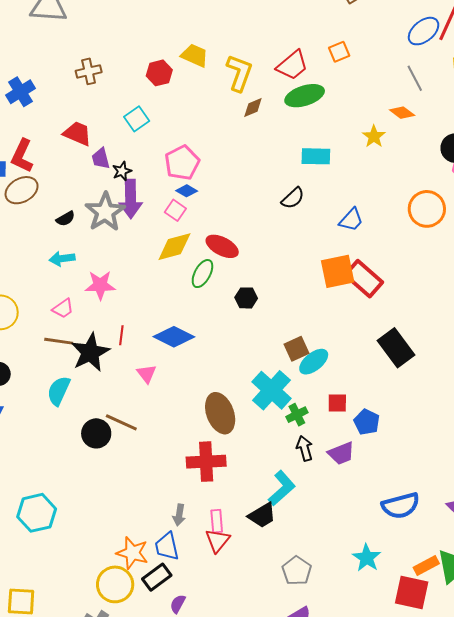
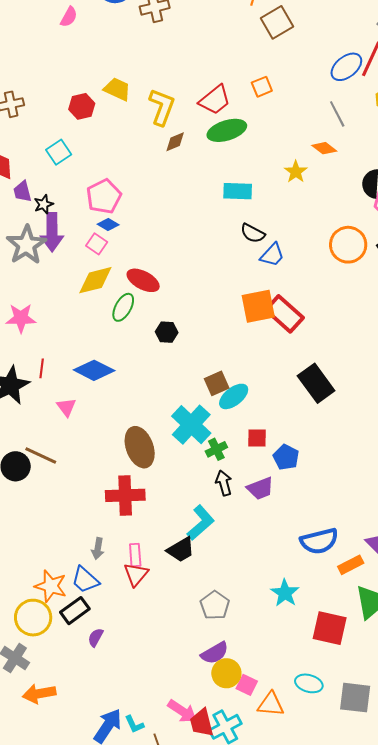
black semicircle: (293, 198) -> (253, 233), moved, turned 70
blue trapezoid: (167, 546) -> (85, 580), turned -36
orange rectangle: (426, 566) -> (351, 565), moved

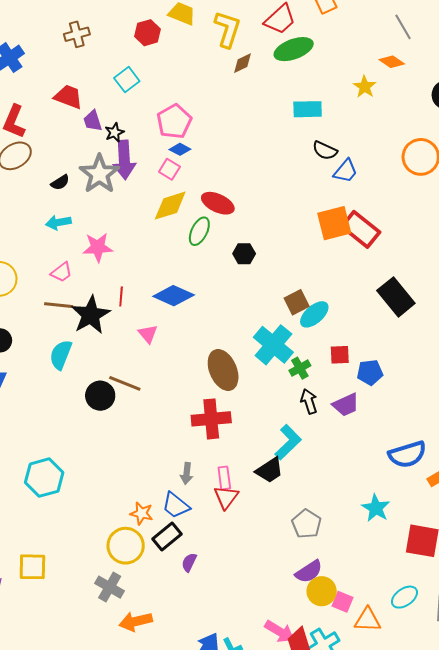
blue pentagon: (286, 457) -> (370, 372), turned -30
orange star: (51, 586) -> (142, 513), size x0.7
cyan ellipse: (309, 683) -> (404, 597), turned -48

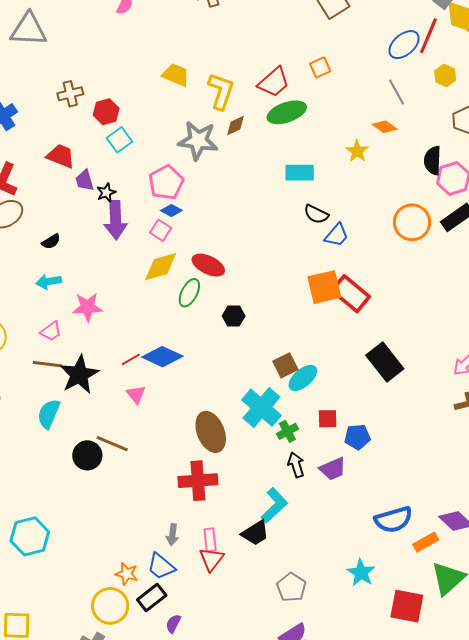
red hexagon: (147, 33) -> (106, 112), moved
gray star: (99, 174) -> (198, 141), moved, turned -30
red line: (121, 296) -> (131, 359), moved, turned 54

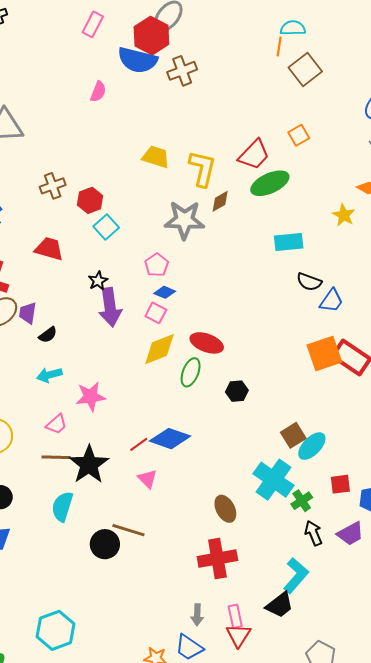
purple trapezoid: (85, 180) -> (28, 313), moved, turned 30
pink pentagon: (166, 183) -> (157, 265), size x0.7
brown ellipse: (211, 432) -> (225, 509), size x0.7

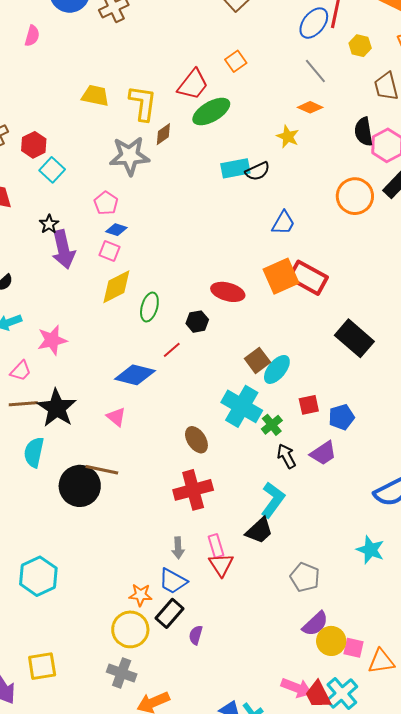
black semicircle: (309, 282) -> (257, 171), moved, turned -40
red ellipse: (207, 343) -> (228, 292), moved
red line: (139, 444) -> (172, 350), moved
black circle: (105, 544) -> (80, 486), size x1.4

